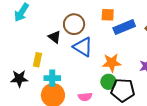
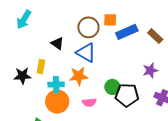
brown circle: (74, 24) -> (88, 27), moved
orange star: (112, 63) -> (79, 76), moved
black star: (19, 79) -> (22, 76), moved

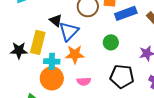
blue triangle: (86, 53) -> (69, 31), moved, turned 40
yellow rectangle: (41, 67) -> (38, 42), size x1.6
green circle: (112, 87) -> (111, 42), moved

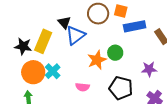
orange star: (75, 54) -> (97, 60), moved, turned -30
cyan cross: (52, 61) -> (53, 71), moved, turned 35
orange circle: (52, 78) -> (33, 72), moved

